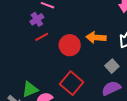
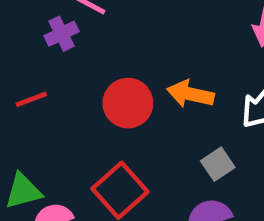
red line: (42, 37) -> (31, 99), moved

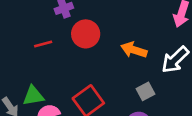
red circle: (128, 103) -> (86, 34), moved

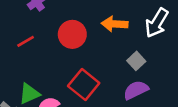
red circle: (86, 34) -> (72, 34), moved

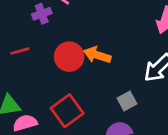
orange arrow: (115, 24) -> (97, 55), moved

